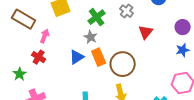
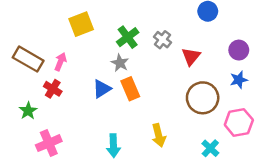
gray cross: (127, 11) -> (163, 40), moved
brown rectangle: (24, 19) -> (28, 59), moved
brown circle: (123, 64) -> (203, 98), moved

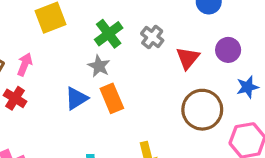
purple circle: (239, 50) -> (228, 50), moved

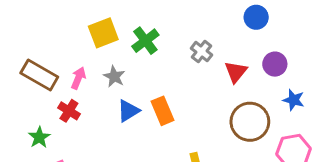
green cross: (109, 34) -> (145, 41), moved
gray star: (99, 66) -> (114, 77), moved
blue star: (247, 87) -> (294, 100), turned 30

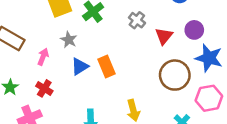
pink arrow: (78, 78) -> (43, 57), moved
blue star: (294, 100) -> (209, 58), size x1.6
red cross: (69, 111) -> (44, 88), moved

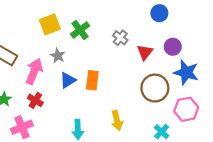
pink arrow: (43, 57) -> (34, 71), size x1.6
orange rectangle: (106, 67) -> (92, 80), turned 30

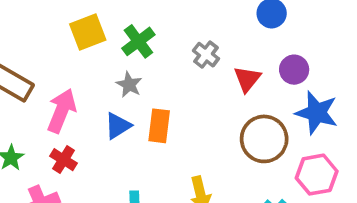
gray star: (58, 56) -> (129, 85), moved

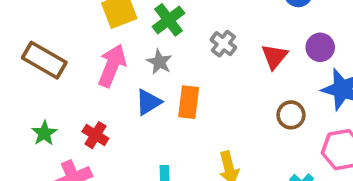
gray cross: (206, 55) -> (223, 44), moved
pink arrow: (62, 111) -> (112, 66), moved
brown circle: (264, 139) -> (291, 115), size x0.6

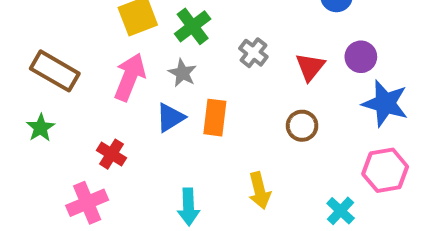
brown circle: (291, 115) -> (302, 126), moved
green star: (44, 133) -> (41, 128), moved

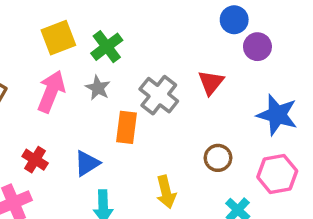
gray cross: (253, 53) -> (159, 95), moved, size x1.5
purple circle: (361, 57) -> (257, 47), moved
blue triangle: (170, 118) -> (87, 163), moved
brown circle: (302, 126) -> (218, 158), moved

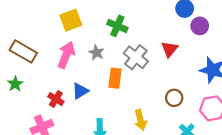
green cross: (107, 47) -> (117, 26), moved, turned -30
blue triangle: (87, 163) -> (80, 91), moved

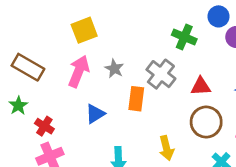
green cross: (117, 26) -> (184, 37), moved
red triangle: (170, 49) -> (201, 86), moved, turned 48
brown circle: (174, 98) -> (206, 122), size x1.5
red cross: (56, 99) -> (44, 126), moved

